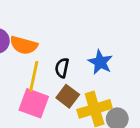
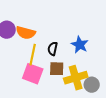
brown square: (68, 96) -> (57, 69), turned -35

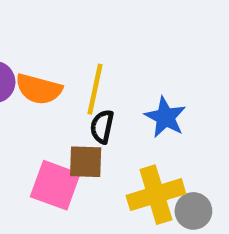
yellow line: (33, 55) -> (95, 89), moved
brown square: (57, 69) -> (86, 162), moved

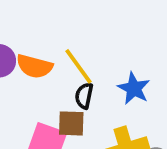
yellow line: (95, 89) -> (79, 66), turned -48

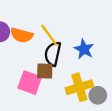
black semicircle: (84, 96) -> (53, 54), size x1.5

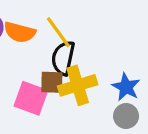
blue star: (84, 49) -> (126, 87), moved
yellow cross: (79, 87) -> (78, 85), moved

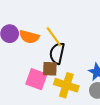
yellow cross: (78, 85) -> (66, 85), moved, turned 35

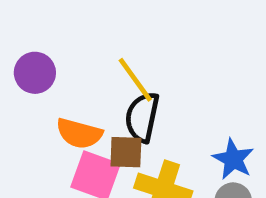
orange semicircle: (29, 37) -> (79, 133), moved

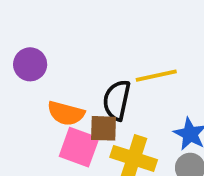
yellow line: (135, 80) -> (156, 76), moved, turned -66

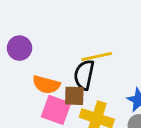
yellow line: (156, 76) -> (97, 56), moved

